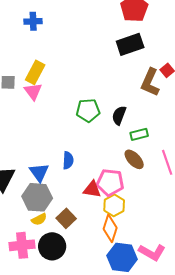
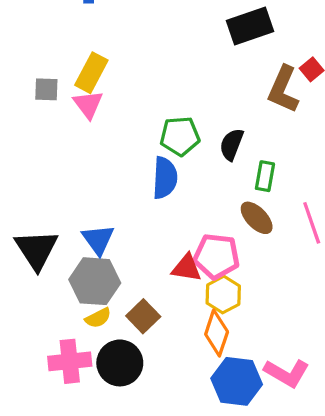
green rectangle: (139, 134) -> (265, 176), turned -66
blue semicircle: (68, 160) -> (165, 178), moved, size x1.4

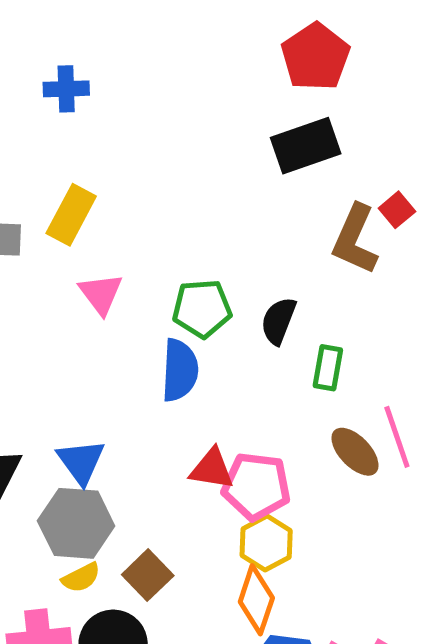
pink triangle: (88, 104) -> (101, 294), moved
brown ellipse: (257, 218) -> (355, 452), moved
red triangle: (187, 268) -> (212, 469), moved

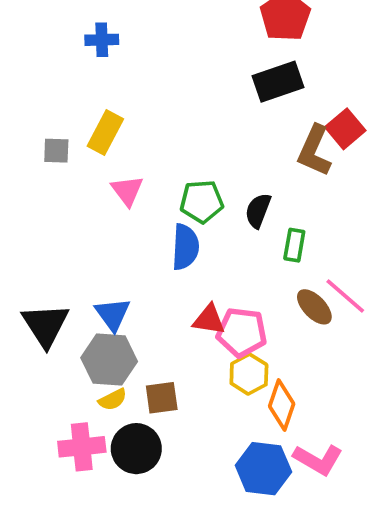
red square: (397, 210) -> (345, 129), size x1.5
pink line: (397, 437) -> (345, 296), turned -30
brown square: (148, 575) -> (162, 398), turned 36
orange diamond: (256, 600) -> (282, 405), moved

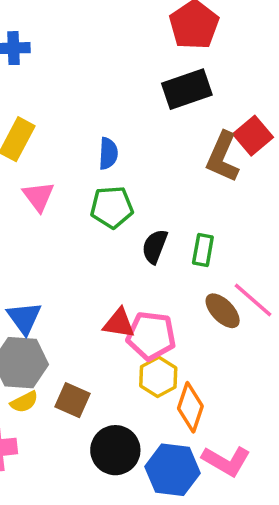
black semicircle: (258, 211) -> (155, 246), moved
blue semicircle: (185, 247) -> (108, 154), moved, size x0.7
brown square: (162, 398) -> (72, 400), turned 32
black circle: (136, 449) -> (115, 450), moved

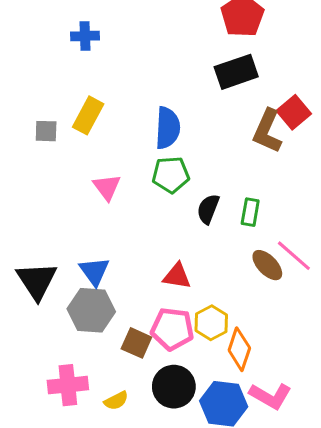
blue semicircle: (108, 154) -> (168, 128), size x1.5
pink triangle: (39, 196) -> (107, 187), moved
pink pentagon: (151, 336) -> (172, 329), moved
yellow semicircle: (24, 402) -> (116, 401), moved

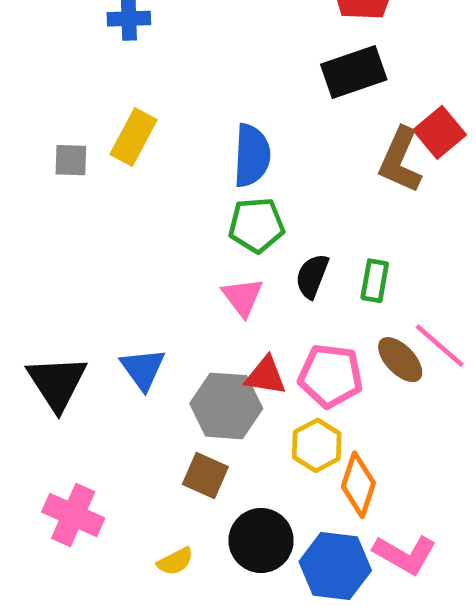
pink triangle: (107, 187) -> (242, 297), moved
gray hexagon: (91, 310) -> (226, 406), moved
pink pentagon: (172, 329) -> (331, 376), moved
pink cross: (68, 385) -> (73, 515), moved, turned 30

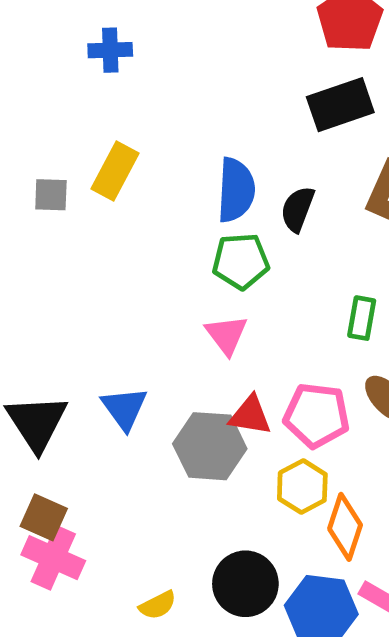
black semicircle: (312, 276) -> (298, 209), moved
brown square: (205, 476) -> (44, 517), moved

